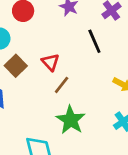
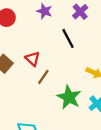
green star: (71, 120) -> (69, 97), moved

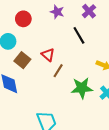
green star: (69, 97) -> (82, 88), turned -30

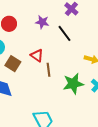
purple star: (57, 12) -> (42, 22), moved
brown line: (58, 71) -> (48, 70), turned -32

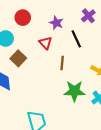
red triangle: (37, 55) -> (45, 43), moved
brown line: (48, 70) -> (62, 63), moved

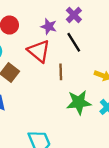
purple cross: (88, 16) -> (74, 15), moved
red triangle: (45, 43) -> (39, 51), size x1.5

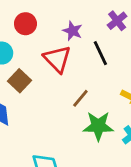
purple cross: (74, 15) -> (117, 21), moved
brown line: (61, 72) -> (80, 98), moved, turned 35

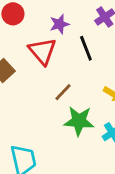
purple star: (72, 31) -> (59, 24), turned 30

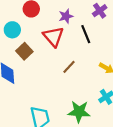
green star: (79, 121) -> (79, 112), moved

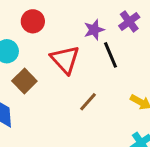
purple star: (66, 16) -> (94, 30), moved

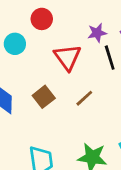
brown square: (24, 81) -> (44, 97), moved

